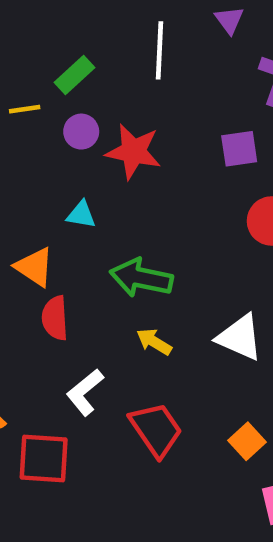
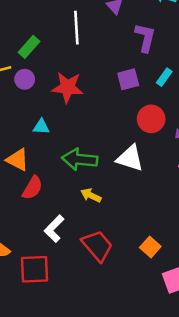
purple circle: (81, 132) -> (25, 79), moved
red semicircle: (55, 318) -> (32, 188), turned -140
white triangle: (240, 337) -> (130, 158), moved

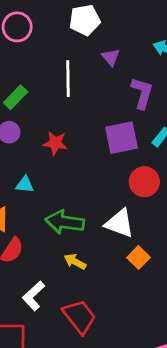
purple square: (128, 79) -> (121, 138), size x1.4
red star: (68, 87) -> (55, 143), size x0.7
orange square: (150, 247) -> (138, 257), moved

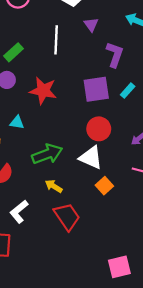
red star: (55, 143) -> (43, 91), size x1.4
red circle: (144, 182) -> (99, 129), moved
green arrow: (65, 222) -> (47, 154), turned 148
red trapezoid: (79, 317) -> (67, 217), moved

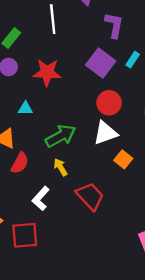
purple square: (96, 89) -> (101, 63), turned -36
white triangle: (91, 158) -> (105, 133), turned -35
yellow arrow: (54, 186) -> (60, 167), moved, turned 36

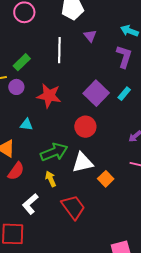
purple L-shape: (114, 25) -> (124, 57), moved
red circle: (109, 103) -> (85, 127), moved
white triangle: (105, 133) -> (83, 163), moved

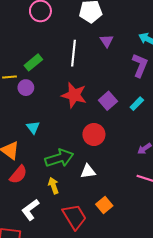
purple square: (96, 93) -> (108, 101), size x0.7
red star: (49, 96) -> (74, 95), moved
cyan triangle: (26, 125) -> (33, 127), turned 40
white triangle: (83, 163) -> (88, 171), size x0.7
orange square: (106, 179) -> (104, 205), moved

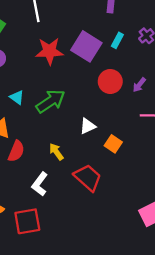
purple square: (108, 101) -> (86, 46), size x1.5
red circle: (94, 134) -> (110, 81), moved
green arrow: (59, 158) -> (51, 101), moved
orange square: (104, 205) -> (113, 144), moved

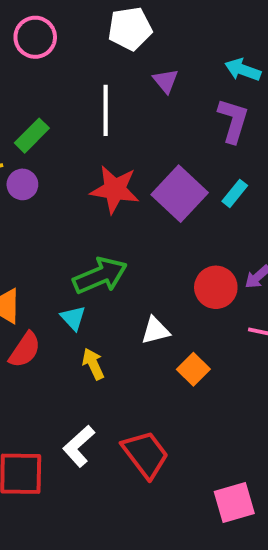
red circle: (110, 81) -> (216, 287), moved
cyan triangle: (17, 97) -> (73, 318), moved
red trapezoid: (88, 178) -> (145, 454), moved
white L-shape: (40, 184) -> (79, 446), moved

